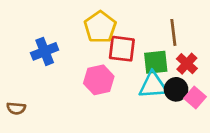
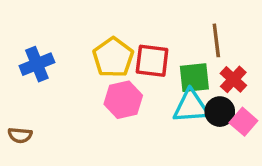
yellow pentagon: (100, 27) -> (113, 57), moved
blue cross: (45, 51) -> (37, 64), moved

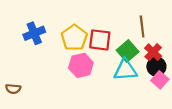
blue cross: (37, 64) -> (34, 33), moved
green square: (194, 78) -> (128, 51), turned -35
black circle: (220, 112) -> (156, 67), moved

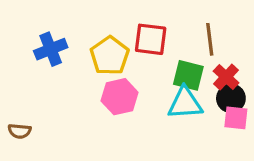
red square: (100, 40) -> (151, 39), moved
green square: (128, 51) -> (188, 75), turned -35
pink square: (160, 80) -> (236, 118), turned -35

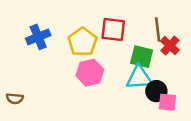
red cross: (226, 77) -> (170, 46), moved
black circle: (231, 98) -> (156, 91), moved
pink square: (236, 118) -> (167, 102), moved

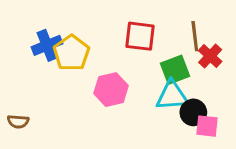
yellow pentagon: (82, 42) -> (71, 53), moved
green square: (142, 57) -> (175, 70), turned -35

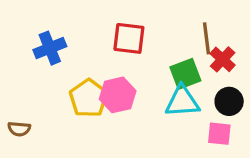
red square: (140, 36) -> (129, 38), moved
yellow pentagon: (71, 53) -> (89, 98), moved
black circle: (193, 112) -> (229, 101), moved

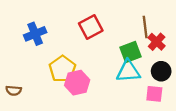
red square: (129, 38) -> (91, 27), turned -35
pink hexagon: (118, 95) -> (77, 83), moved

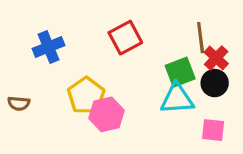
black circle: (161, 71) -> (215, 83), moved
brown semicircle: (14, 91) -> (19, 103), moved

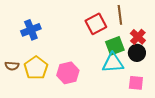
red square: (125, 38) -> (96, 24), moved
brown line: (201, 38) -> (120, 15), moved
yellow pentagon: (86, 96) -> (36, 68), moved

